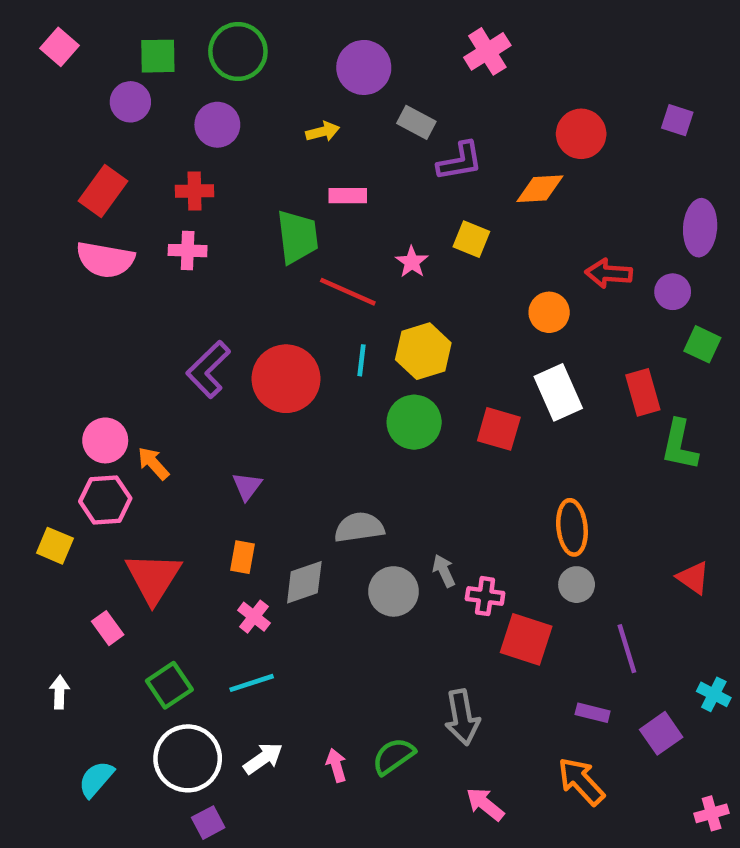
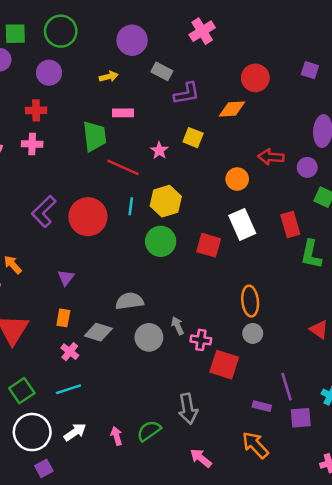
gray diamond: (304, 582) -> (98, 332), turned 36
purple line: (627, 649) -> (286, 387), moved
purple square: (661, 733) -> (301, 418), turned 30

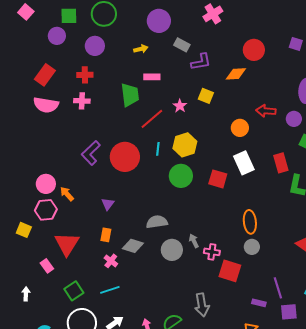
red line: (123, 167) -> (152, 119), turned -65

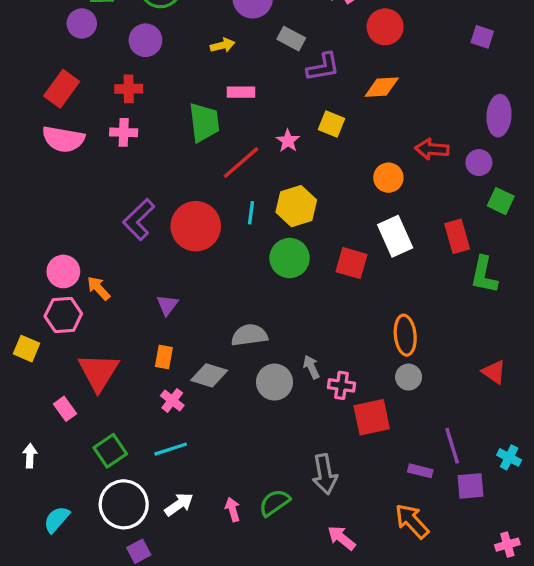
red circle: (254, 50) -> (385, 27), moved
red square: (230, 271) -> (372, 417), turned -30

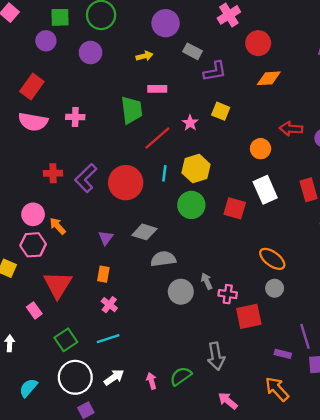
orange diamond: (382, 87) -> (269, 78), moved
red cross: (129, 89) -> (53, 173), moved
orange ellipse: (405, 335) -> (272, 259), turned -48
gray diamond: (209, 375) -> (144, 232), moved

